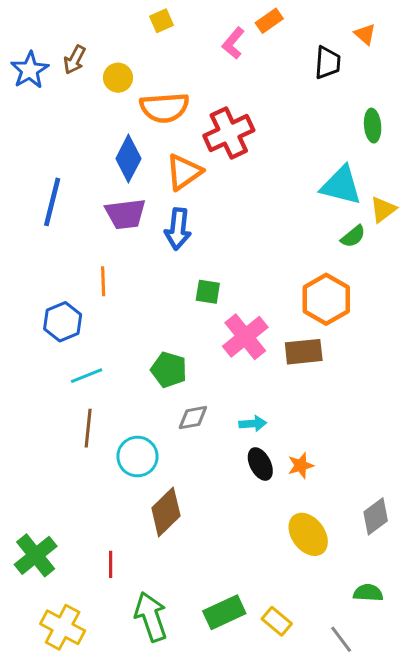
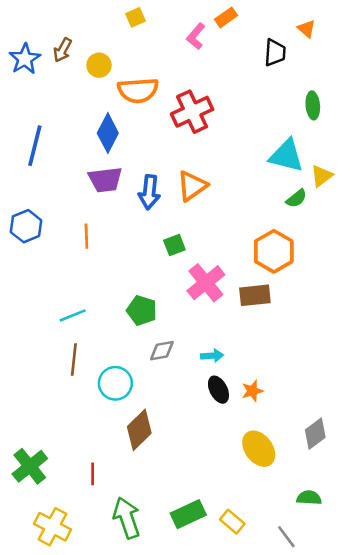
orange triangle: (184, 172) -> (192, 186), moved
blue line: (52, 202) -> (35, 146), moved
green square: (208, 292) -> (174, 245), turned -30
blue hexagon: (63, 322) -> (26, 226), moved

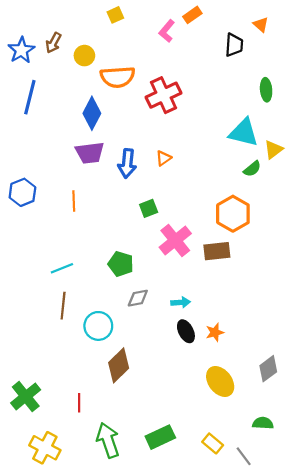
blue line: (35, 146) -> (30, 97), moved
orange triangle: (192, 186) -> (164, 158), size x0.6
yellow rectangle: (232, 522) -> (213, 443), moved

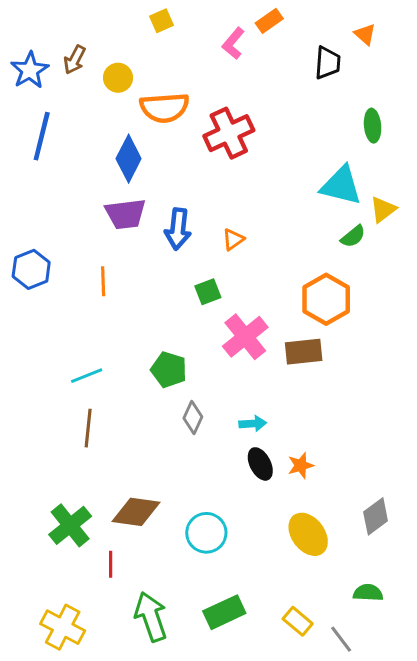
orange triangle: (164, 158) -> (233, 239), moved
gray diamond: (138, 298) -> (193, 418), turned -55
cyan circle: (98, 326) -> (206, 533), moved
brown diamond: (119, 365) -> (136, 512), moved, turned 52
green cross: (26, 396) -> (70, 525), moved

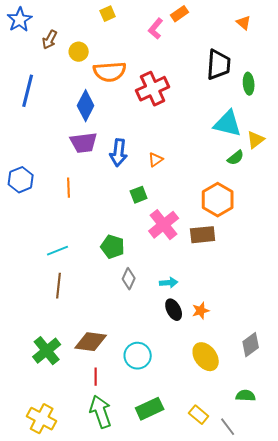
black trapezoid: (328, 63) -> (219, 65), moved, size x1.4
blue star: (30, 70) -> (20, 20), moved
red line: (111, 564) -> (96, 377), moved

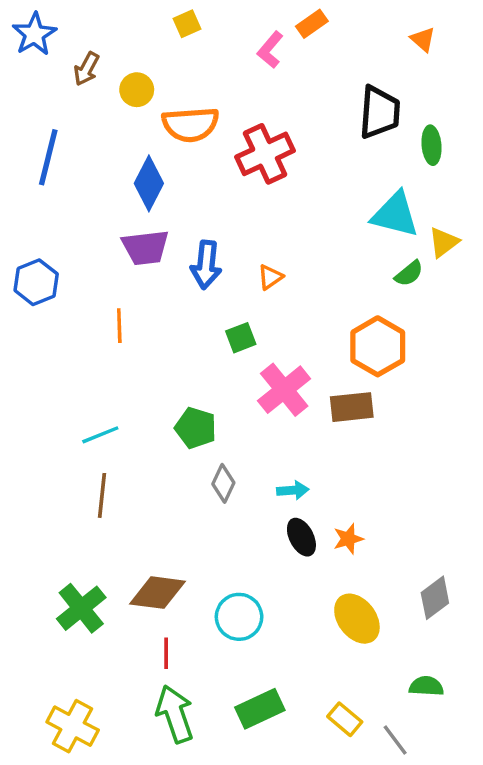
blue hexagon: (21, 180) -> (36, 282), moved

